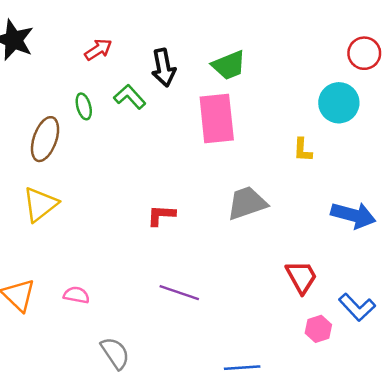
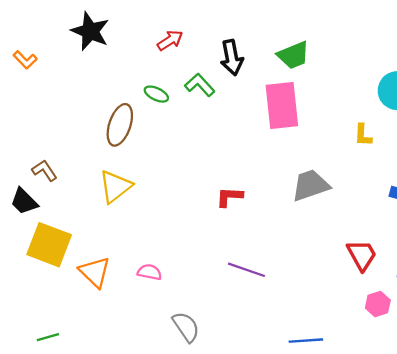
green ellipse: (84, 106) -> (156, 94), turned -50

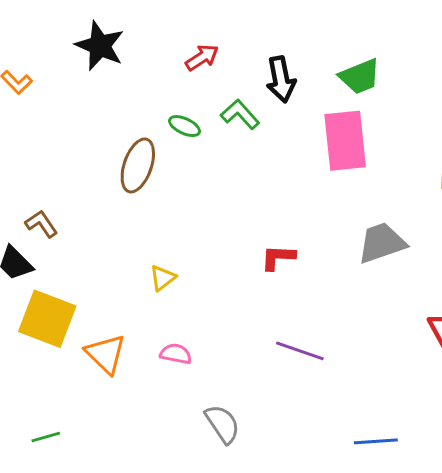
yellow triangle: (115, 186) -> (163, 278), moved, size x0.6

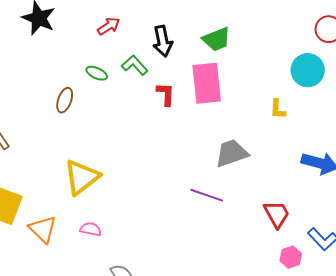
brown ellipse: (138, 165) -> (65, 100), size x0.7
red L-shape: (278, 257) -> (166, 94), moved, turned 90
yellow triangle: (163, 278) -> (82, 177), size x2.0
purple line: (300, 351) -> (207, 195), moved

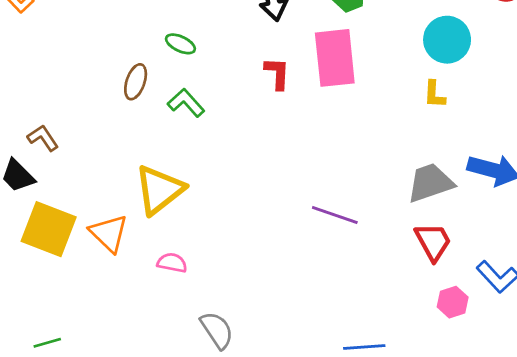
green L-shape: (135, 65) -> (186, 103), moved
cyan circle: (308, 70) -> (447, 40), moved
gray trapezoid: (232, 153) -> (430, 183), moved
orange triangle: (43, 229) -> (109, 233), moved

